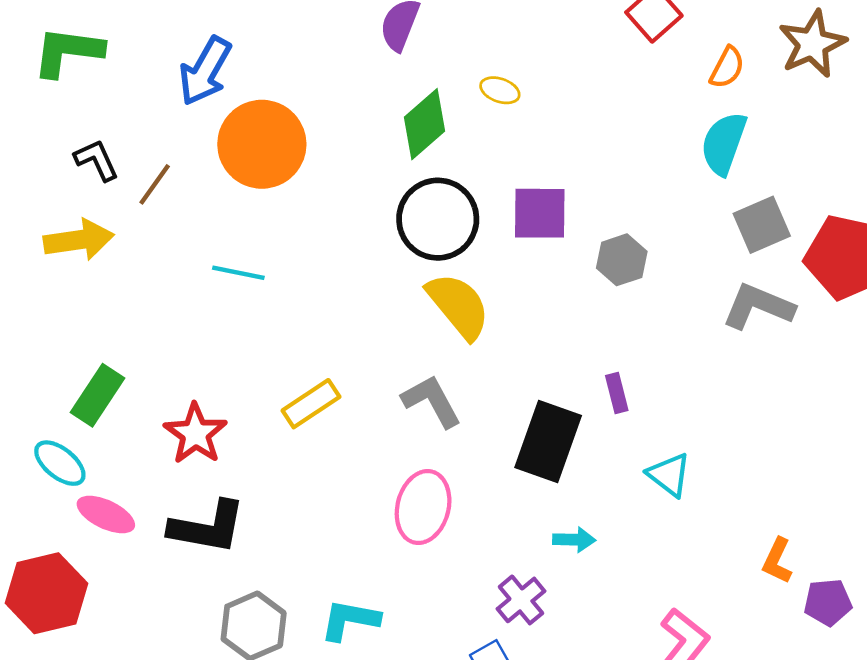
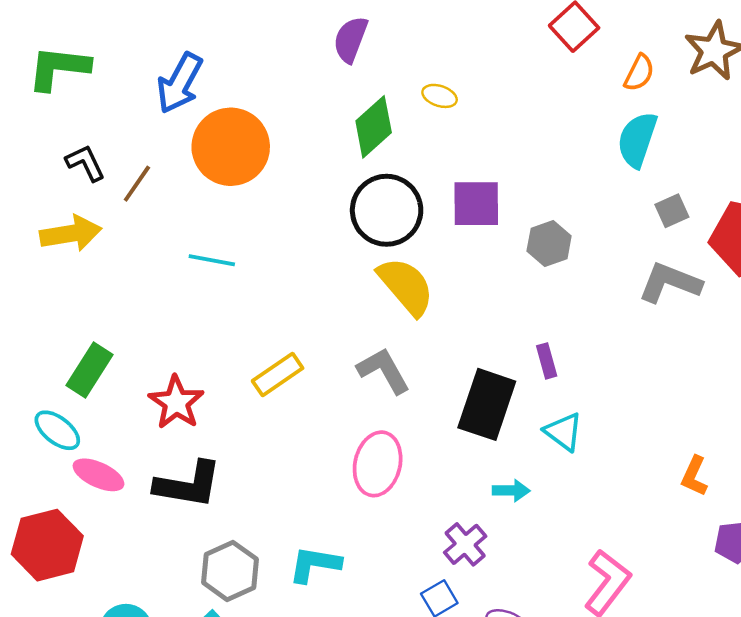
gray square: (762, 225) -> (672, 211), size x0.7
cyan triangle: (669, 475) -> (564, 432), moved
orange L-shape: (777, 561) -> (694, 476), moved

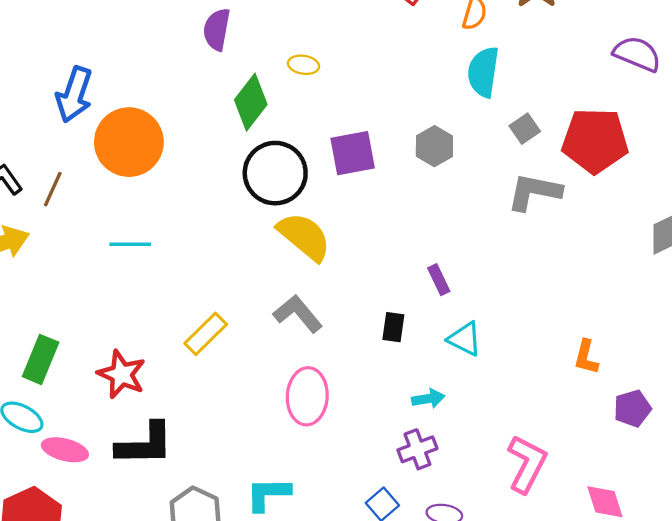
gray hexagon: (549, 244) -> (434, 146), moved
black rectangle: (487, 404) -> (393, 327), size x0.5
purple cross: (465, 544) -> (417, 449), moved, turned 30

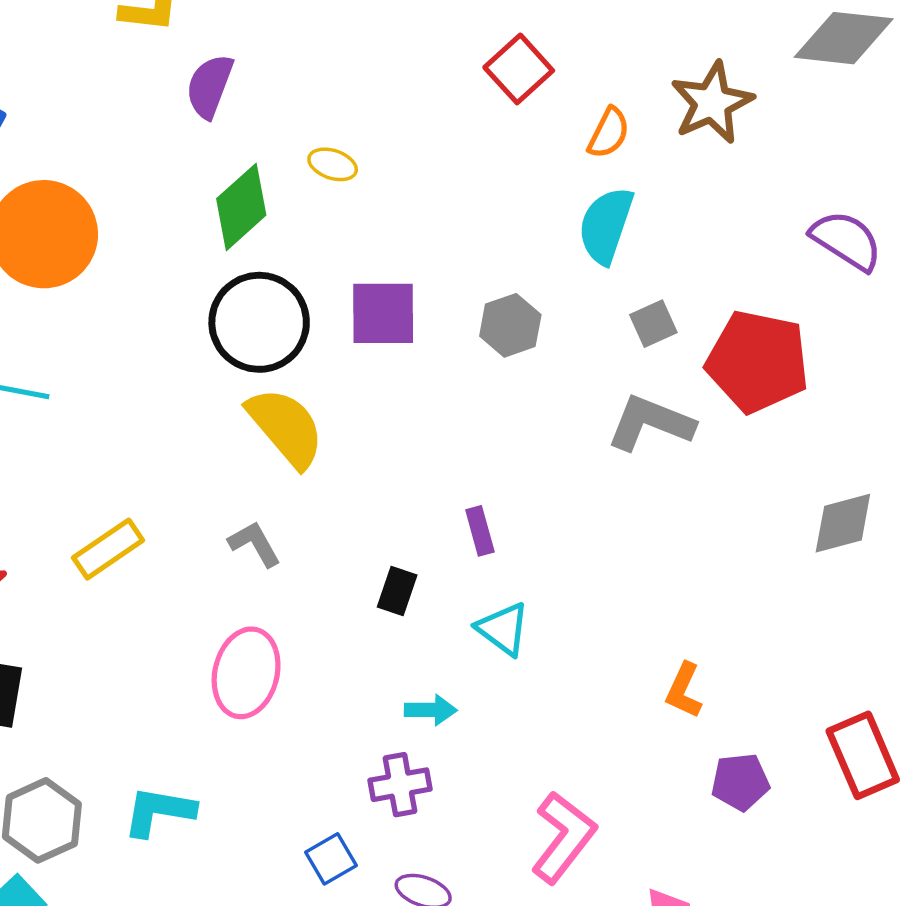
gray L-shape: (298, 314) -> (255, 544), size x0.7

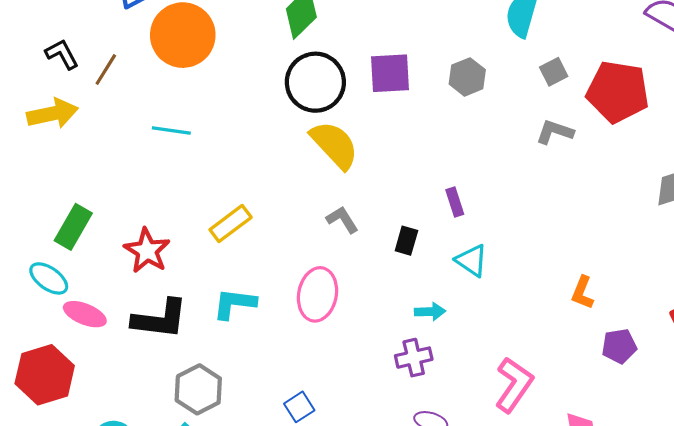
gray L-shape: (650, 423) -> (555, 132), size x0.7
gray L-shape: (255, 544) -> (342, 220), moved
cyan L-shape: (159, 811) -> (234, 304), moved
blue square: (331, 859) -> (299, 407), moved

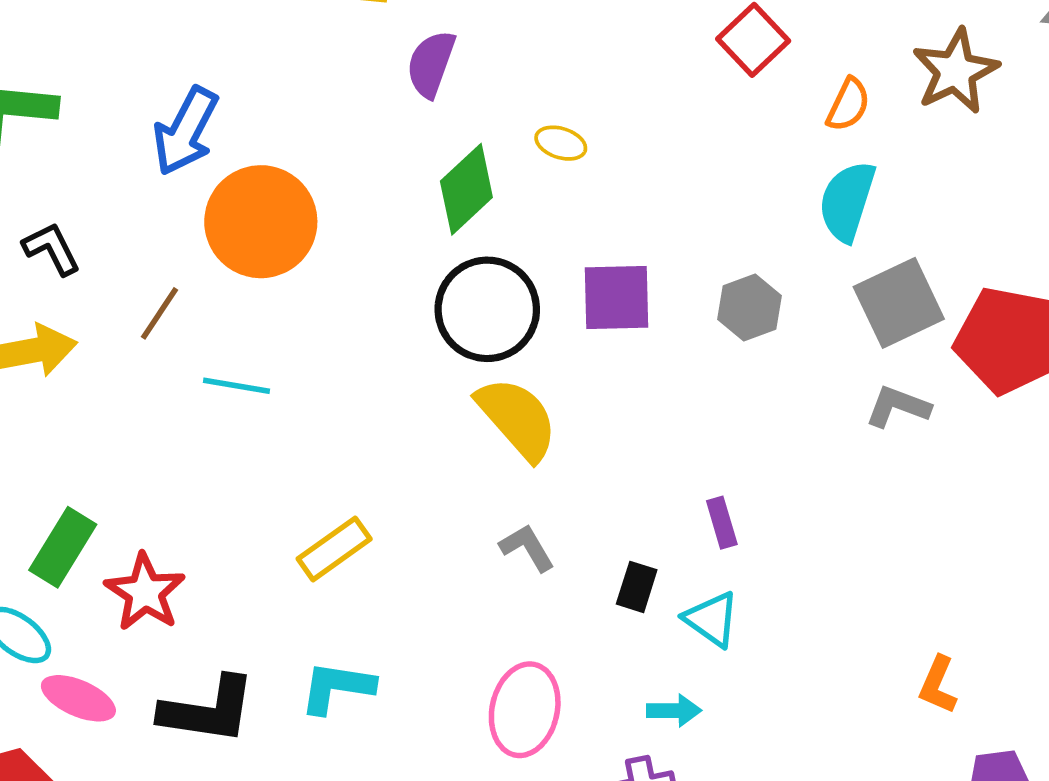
brown line: (106, 69) -> (159, 313), moved
gray square: (554, 72) -> (899, 303), size x1.8
red star: (147, 251) -> (145, 592), moved
cyan triangle: (472, 261) -> (712, 619), moved
pink ellipse: (317, 294) -> (525, 710), moved

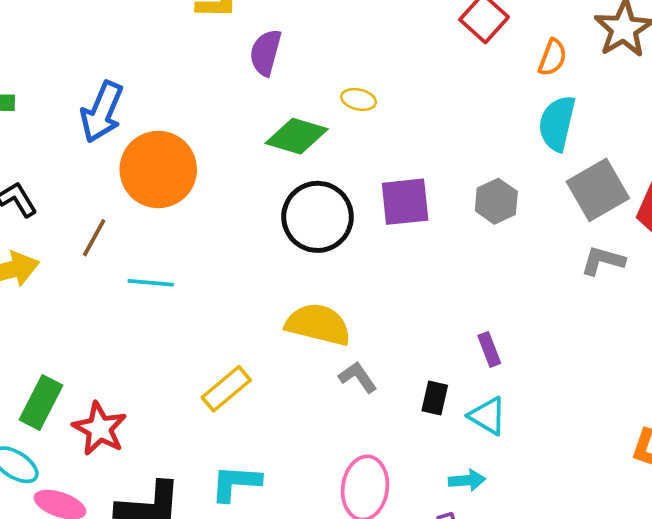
green diamond: (466, 189) -> (297, 136), turned 64
yellow semicircle: (517, 418) -> (318, 324), moved, turned -30

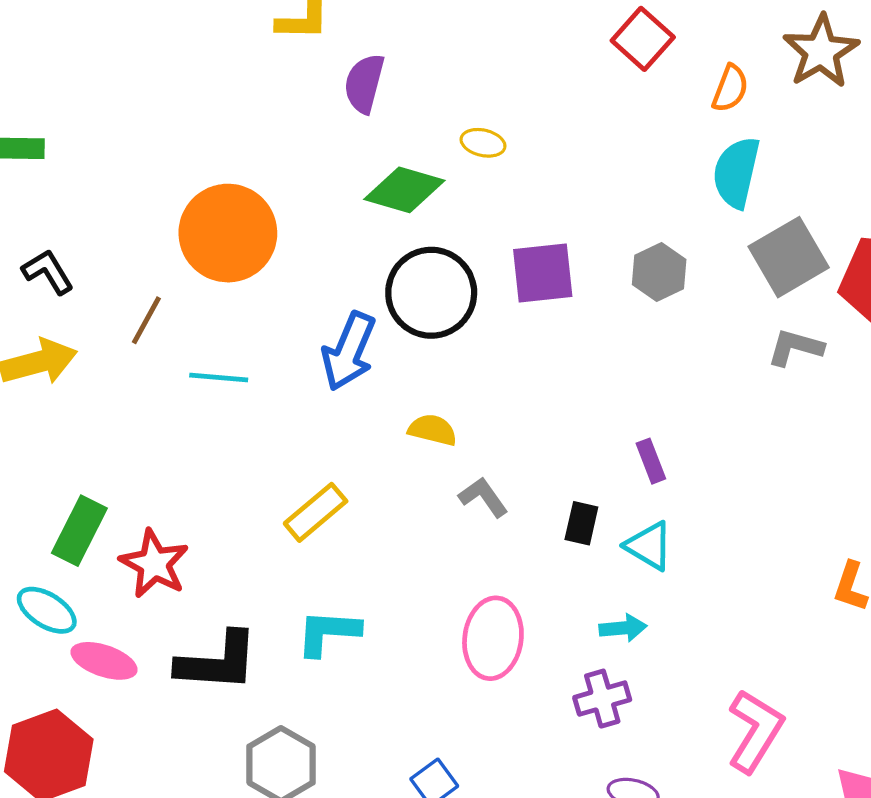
blue arrow: (102, 112) -> (349, 351), moved
yellow semicircle: (318, 324) -> (433, 430), size x0.6

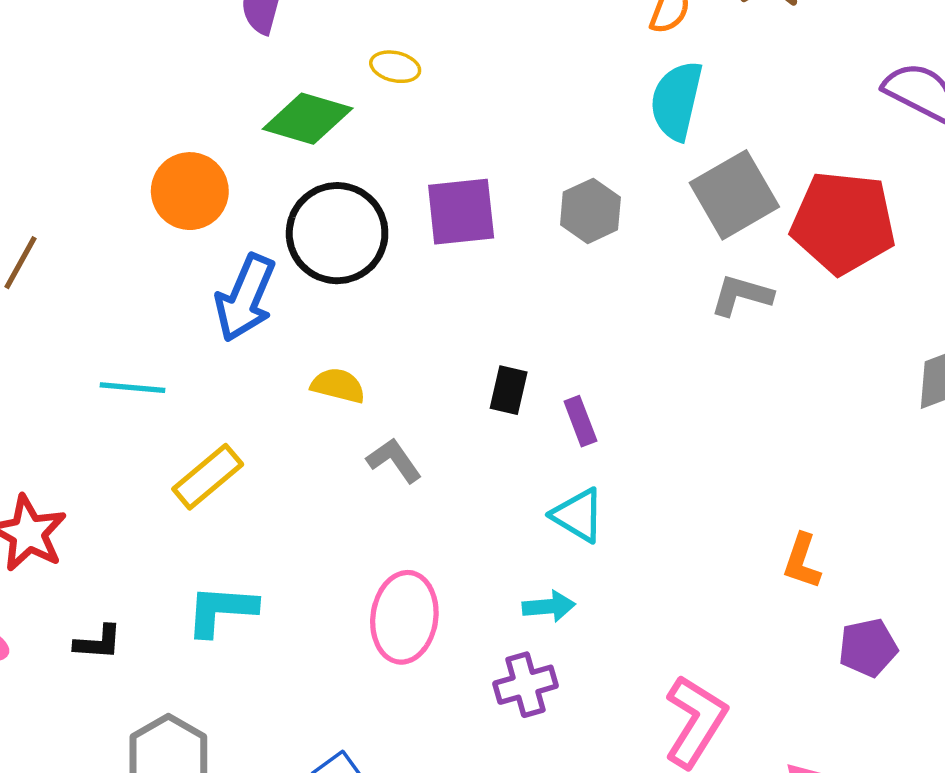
orange circle: (228, 233) -> (190, 191), moved, size x0.7
cyan line: (219, 378) -> (133, 388), moved
black rectangle: (581, 523) -> (509, 390), moved
black L-shape: (217, 662) -> (98, 642), size x0.5

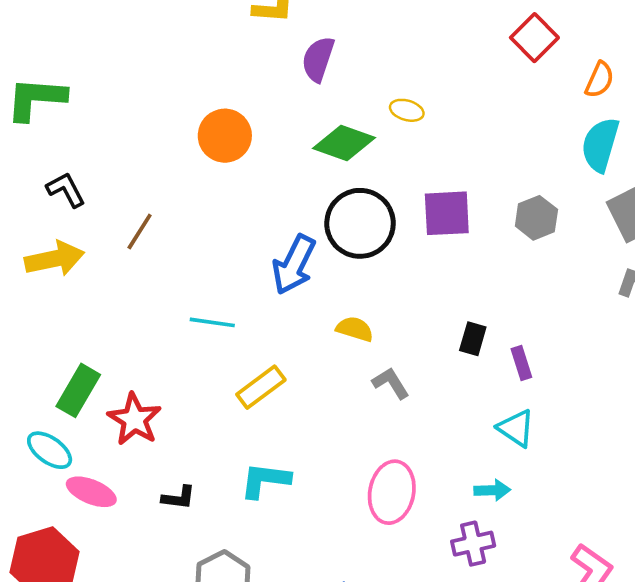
orange circle: (190, 191) -> (225, 136), moved

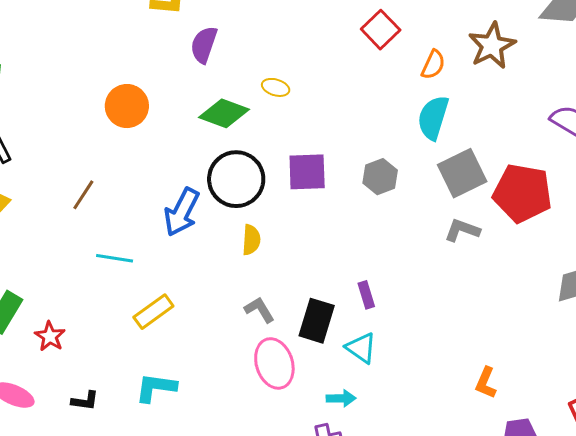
brown line: (140, 232) -> (83, 195), moved
yellow semicircle: (355, 329) -> (251, 240), moved, turned 76
black rectangle: (473, 339) -> (317, 321), moved, size x1.6
red star: (134, 419) -> (50, 336), size x0.7
pink ellipse: (392, 492) -> (274, 363), moved, turned -30

